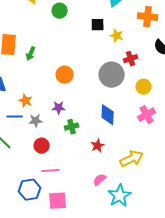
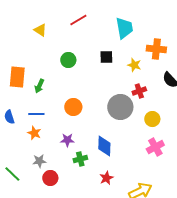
green circle: (60, 11) -> (68, 60), moved
yellow star: (117, 36) -> (134, 65), moved
blue diamond: (108, 115) -> (104, 146), moved
blue line: (15, 117) -> (36, 114), moved
gray star: (36, 121) -> (39, 161), moved

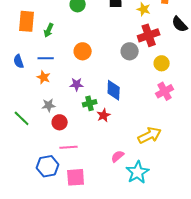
red cross: (139, 91) -> (149, 35), size x1.5
gray circle: (120, 107) -> (130, 51), size x0.7
red star: (106, 178) -> (104, 115), moved

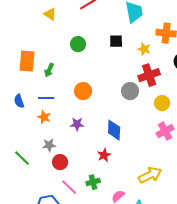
green cross: (90, 103) -> (93, 182), moved
pink line: (69, 147) -> (69, 187), turned 48

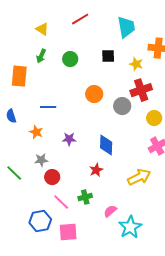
green arrow: (49, 70) -> (41, 56), moved
orange circle: (83, 91) -> (94, 94), moved
blue line: (46, 98) -> (48, 107), moved
yellow arrow: (150, 175) -> (139, 177), moved

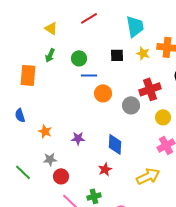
yellow star: (136, 64) -> (143, 53), moved
blue line: (48, 107) -> (89, 75), moved

